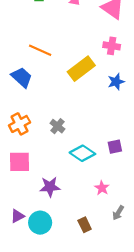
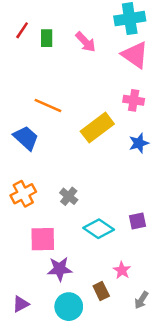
pink square: (20, 162) -> (43, 239), moved
cyan circle: (40, 223) -> (69, 307), moved
brown rectangle: (85, 225) -> (101, 291), moved

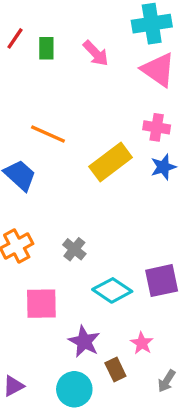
blue star: (139, 143) -> (163, 167), moved
purple square: (137, 221) -> (162, 281), size x1.5
purple star: (60, 269) -> (84, 342), moved, turned 30

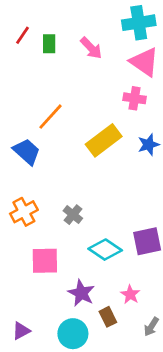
pink cross: (157, 127) -> (135, 98), moved
orange line: (48, 134) -> (50, 117), turned -72

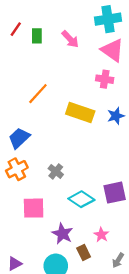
yellow rectangle: (104, 140) -> (80, 113), turned 56
blue trapezoid: (27, 152) -> (19, 138), moved, turned -85

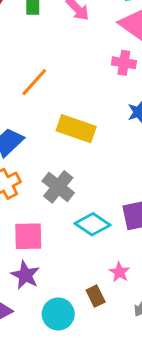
yellow rectangle: (80, 113) -> (76, 129), moved
gray cross: (56, 171) -> (58, 187), size x1.5
purple star: (62, 234) -> (25, 275), moved

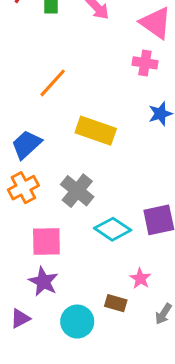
brown rectangle: (96, 296) -> (116, 303), turned -48

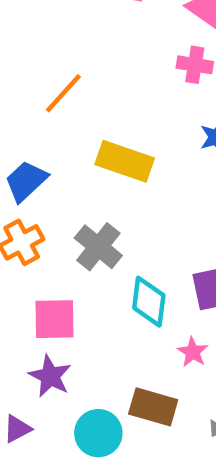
cyan diamond: (113, 229) -> (149, 302), turned 63
pink star: (140, 278) -> (193, 352), moved
brown rectangle: (116, 303) -> (153, 407), size x1.5

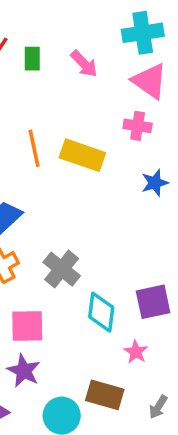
orange line: (63, 93) -> (34, 148), turned -54
yellow rectangle: (125, 161) -> (82, 155), moved

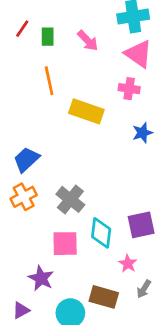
orange line: (34, 148) -> (49, 81), moved
pink square: (27, 326) -> (65, 244), moved
gray arrow: (158, 407) -> (144, 289), moved

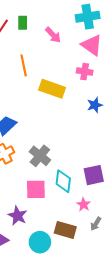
green rectangle: (48, 37) -> (23, 23), moved

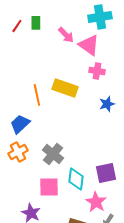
pink triangle: (92, 45) -> (89, 45), moved
orange line: (24, 65) -> (37, 95), moved
pink star: (84, 205) -> (96, 202), size x1.5

